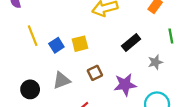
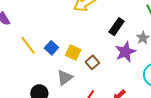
yellow square: (80, 44) -> (73, 52), moved, turned -35
purple star: (125, 85) -> (125, 52), moved

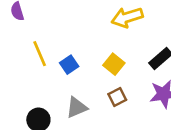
yellow square: (73, 52) -> (114, 64), moved

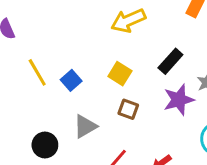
brown square: (117, 97) -> (128, 109), turned -36

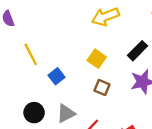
blue square: (71, 80) -> (57, 76), moved
gray triangle: (85, 126) -> (66, 113), moved

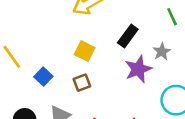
brown square: (102, 87) -> (82, 83), moved, turned -35

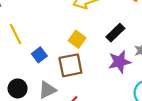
brown square: (82, 83) -> (70, 65), size x1.6

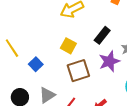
brown square: (70, 65) -> (78, 71), moved

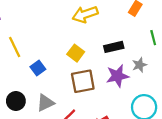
black rectangle: (102, 35) -> (114, 47), turned 30

